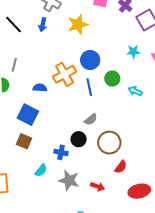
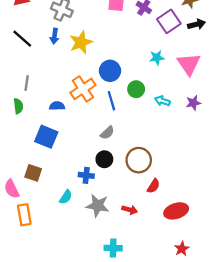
yellow star: (78, 24) -> (81, 42), moved
gray semicircle: (91, 119) -> (107, 133), moved
brown square: (24, 141) -> (33, 173), moved

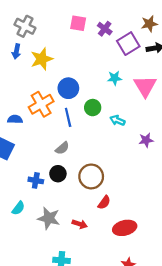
purple star: (193, 103) -> (146, 140), moved
blue cross: (86, 175) -> (36, 180), moved

